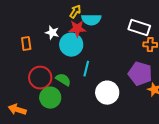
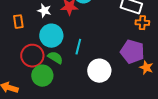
cyan circle: (71, 45) -> (51, 36), moved

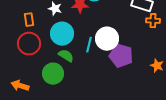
purple pentagon: (132, 52) -> (121, 56), moved
red circle: (32, 56) -> (29, 44), moved
white circle: (99, 71) -> (107, 39), moved

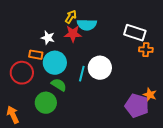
orange rectangle: (29, 20) -> (36, 55), moved, turned -72
purple pentagon: (121, 56) -> (137, 106), moved
orange arrow: (20, 86) -> (13, 115), turned 48

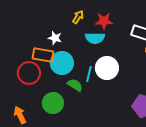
cyan semicircle: (87, 25) -> (95, 38), moved
red star: (73, 34) -> (104, 21), moved
orange rectangle: (36, 55) -> (43, 55), size x1.5
green semicircle: (59, 85) -> (75, 85), moved

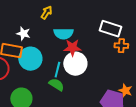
red star: (104, 21) -> (72, 48), moved
green semicircle: (75, 85) -> (56, 85), moved

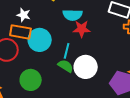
white star: (23, 34) -> (24, 15), moved
white circle: (75, 64) -> (86, 67), moved

